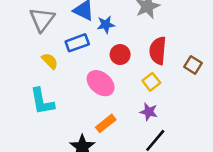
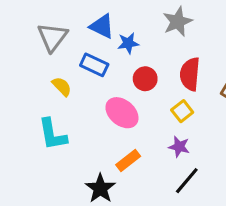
blue rectangle: (77, 43) -> (94, 65), turned 45

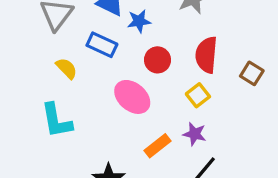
orange rectangle: (128, 161) -> (158, 146), moved

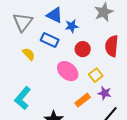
yellow square: (198, 95) -> (96, 75), moved
cyan L-shape: (56, 121) -> (23, 98), moved, turned 50

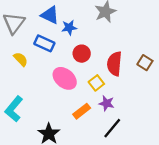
red semicircle: (112, 46) -> (114, 64), moved

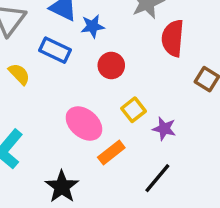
red semicircle: (114, 64) -> (173, 38), moved
pink ellipse: (65, 78) -> (84, 124), moved
purple star: (107, 103) -> (164, 129), moved

